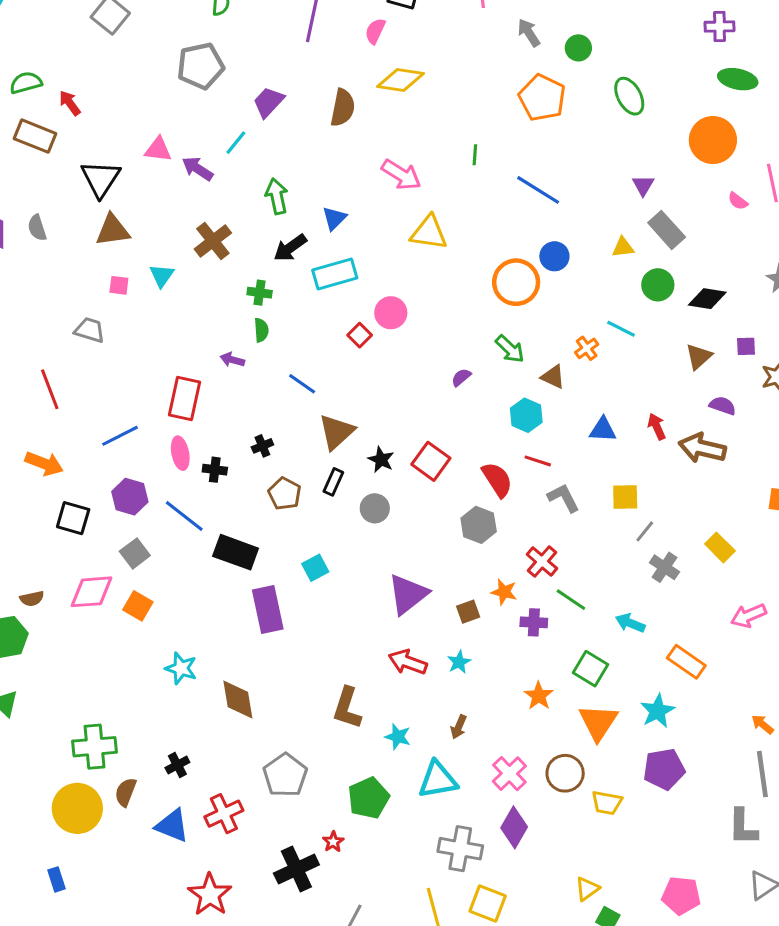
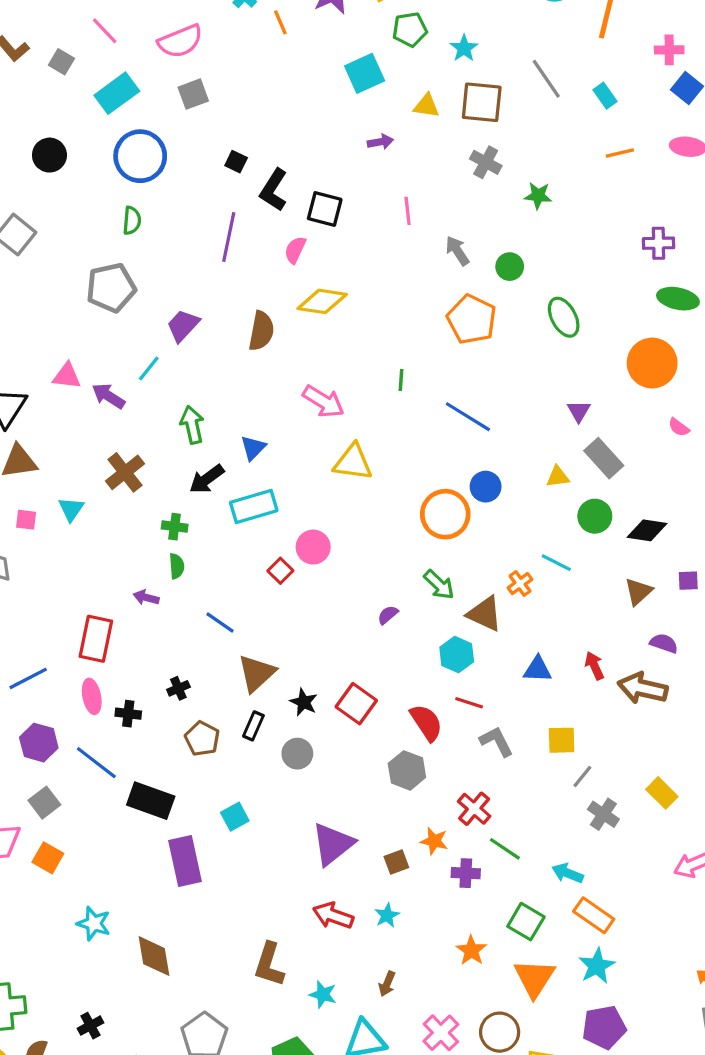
brown triangle: (553, 377) -> (485, 614), size x1.4
orange rectangle: (686, 662) -> (594, 915), moved

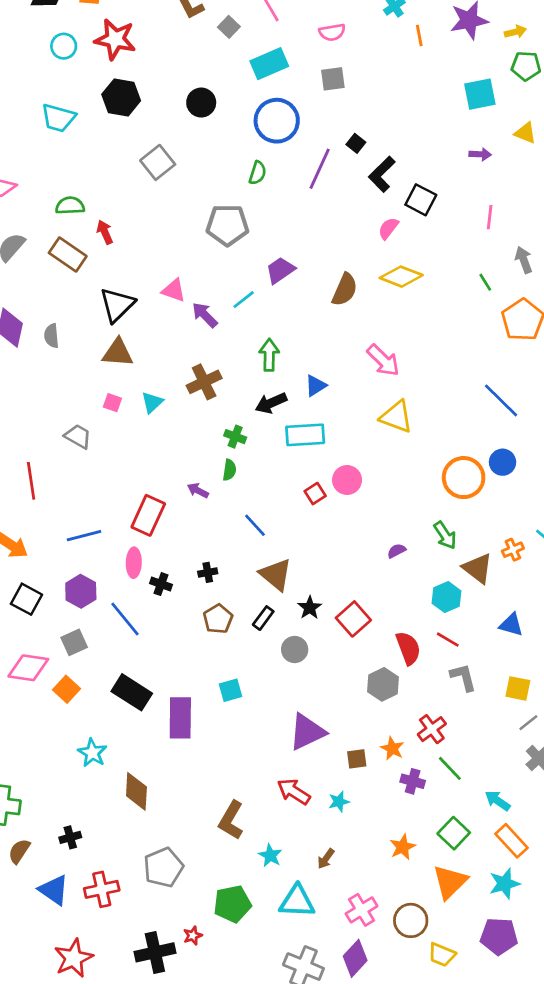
pink semicircle: (180, 41) -> (332, 32), size x0.7
purple line: (229, 237) -> (320, 169), moved
green line: (401, 380) -> (485, 282), moved, turned -48
brown triangle: (256, 673) -> (276, 575), turned -51
black rectangle: (151, 801) -> (132, 692), moved

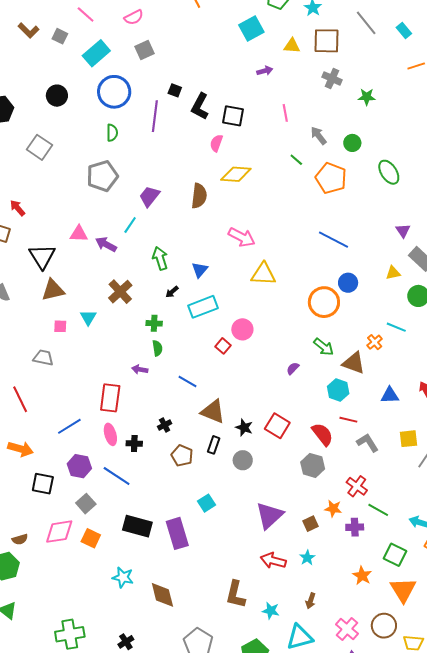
black arrow: (271, 403) -> (172, 292), size x0.6

